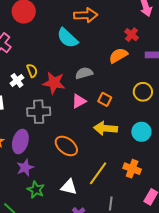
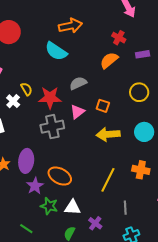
gray cross: (39, 112) -> (52, 127), moved
orange ellipse: (66, 146) -> (60, 176), moved
white triangle: (69, 187) -> (73, 207), moved

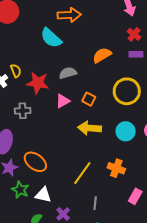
red cross: (119, 38) -> (134, 34), moved
yellow circle: (139, 92) -> (127, 91), size x1.4
gray cross: (52, 127) -> (23, 111), moved, size x0.7

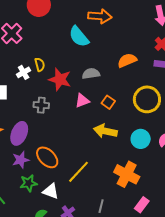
orange cross: (116, 168) -> (127, 174), size x1.4
yellow line: (82, 173) -> (79, 172), moved
green star: (20, 190) -> (29, 183), turned 30

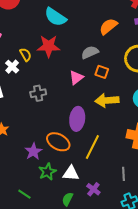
gray semicircle: (91, 74) -> (90, 52), moved
red star: (60, 79) -> (49, 46), moved
purple ellipse: (19, 133) -> (77, 119), moved

